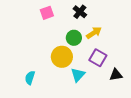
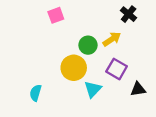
black cross: (80, 12) -> (129, 14), moved

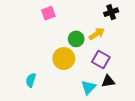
black cross: (129, 14) -> (111, 12), turned 32
cyan triangle: (93, 89) -> (88, 87), moved
black triangle: (138, 89) -> (108, 81), moved

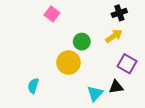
pink square: (48, 13) -> (52, 14), turned -32
yellow arrow: (97, 34) -> (114, 36), moved
purple square: (101, 60) -> (127, 64), moved

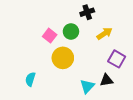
black cross: (119, 13) -> (87, 12), moved
pink square: (52, 14) -> (50, 36), moved
green circle: (82, 42) -> (71, 31), moved

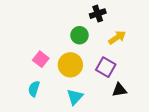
pink square: (50, 36) -> (41, 59), moved
purple square: (117, 59) -> (106, 67), moved
cyan triangle: (87, 86) -> (75, 97), moved

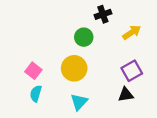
yellow arrow: (117, 37) -> (132, 32), moved
pink square: (41, 59) -> (33, 71), moved
purple square: (106, 67) -> (132, 71), moved, turned 30

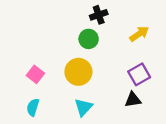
black cross: (103, 14) -> (99, 15), moved
cyan semicircle: (36, 94) -> (33, 107), moved

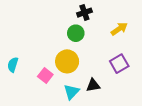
pink square: (35, 74) -> (45, 76), moved
black triangle: (133, 100) -> (93, 85), moved
cyan semicircle: (33, 107) -> (13, 65), moved

